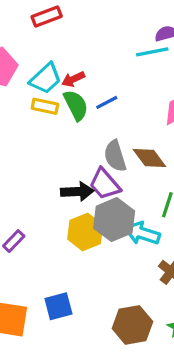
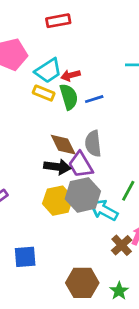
brown diamond: (149, 158) -> (63, 145), moved

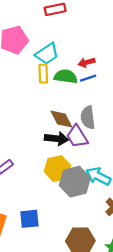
red arrow: (71, 75) -> (87, 62), moved
yellow rectangle: (44, 93) -> (43, 74), turned 66
green semicircle: (69, 97) -> (66, 76), turned -65
gray hexagon: (83, 195) -> (75, 182), moved

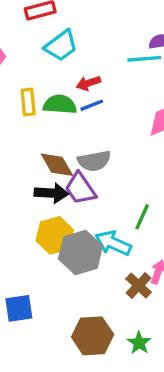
cyan trapezoid: (47, 54) -> (61, 46), moved
gray semicircle: (88, 118) -> (94, 161), turned -90

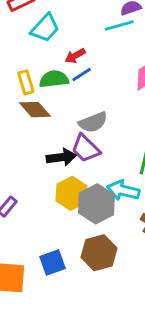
brown diamond: (57, 165) -> (35, 110), moved
brown hexagon: (93, 336) -> (99, 253), moved

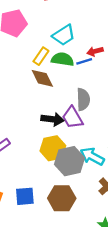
cyan trapezoid: (45, 28) -> (64, 35), moved
red arrow: (75, 56) -> (95, 51), moved
yellow rectangle: (26, 82) -> (41, 56), turned 36
gray semicircle: (93, 122) -> (83, 99), turned -85

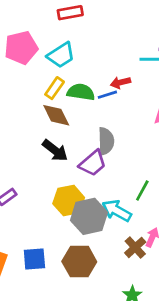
cyan trapezoid: (64, 35) -> (61, 55), moved
purple trapezoid: (72, 118) -> (93, 163), turned -100
black arrow: (52, 119) -> (55, 150), moved, turned 30

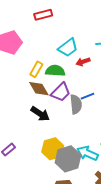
cyan trapezoid: (61, 55) -> (68, 48), moved
blue line: (107, 95) -> (87, 96), moved
purple trapezoid: (93, 163) -> (61, 92), moved

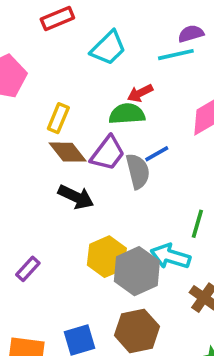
cyan trapezoid: (68, 48) -> (108, 48), moved
green semicircle: (55, 71) -> (127, 114), moved

